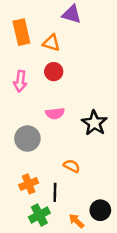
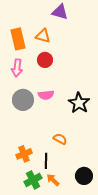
orange rectangle: (21, 32) -> (18, 39), moved
gray circle: (27, 139) -> (23, 100), moved
orange arrow: (76, 221) -> (53, 180), moved

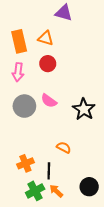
pink semicircle: (46, 95) -> (49, 101), turned 42

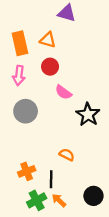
pink semicircle: (49, 101) -> (63, 92), moved

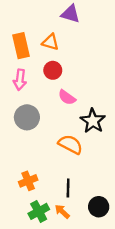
orange semicircle: (67, 155) -> (70, 144), moved, size x1.5
black line: (51, 179) -> (68, 188), moved

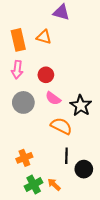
red circle: (53, 70) -> (46, 75), moved
pink semicircle: (67, 97) -> (53, 98), moved
black line: (68, 188) -> (66, 156), moved
black circle: (99, 207) -> (84, 169), moved

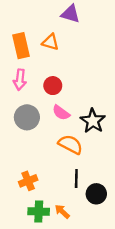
green cross: (34, 184) -> (39, 211), turned 30

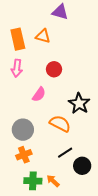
red circle: (53, 86) -> (54, 69), moved
pink semicircle: (61, 113) -> (39, 94), moved, turned -91
gray circle: (27, 117) -> (23, 130), moved
black line: (76, 179) -> (65, 153), turned 56

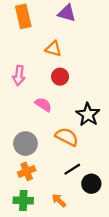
orange triangle: (43, 36) -> (53, 49), moved
orange rectangle: (18, 39) -> (23, 16), moved
pink semicircle: (39, 94) -> (43, 105), turned -91
green cross: (33, 181) -> (23, 200), moved

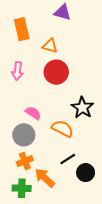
orange rectangle: (23, 16) -> (22, 29), moved
red circle: (60, 77) -> (56, 72), size x1.5
pink semicircle: (43, 105) -> (33, 113), moved
orange arrow: (59, 200) -> (45, 178), moved, size x1.5

